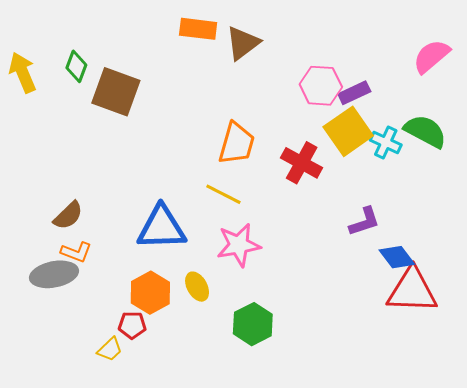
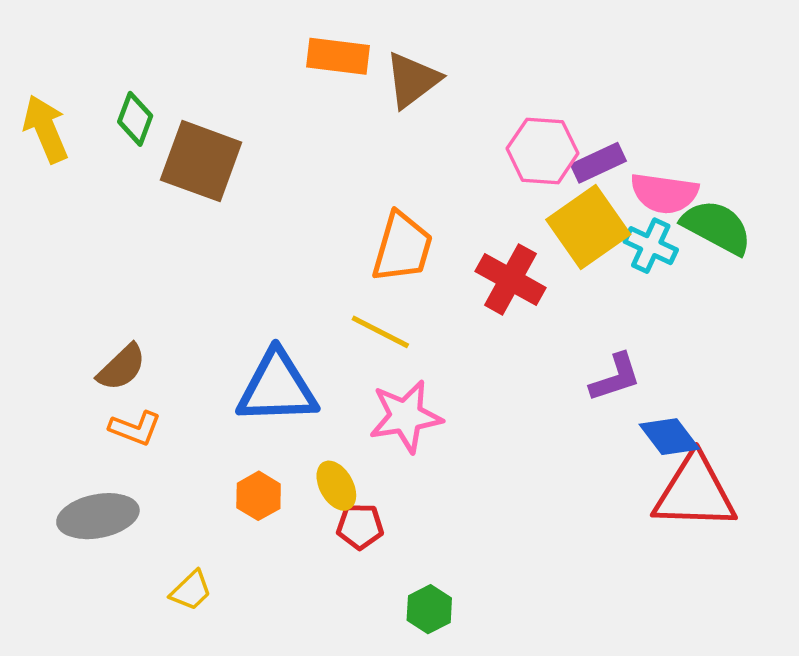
pink semicircle: (431, 56) -> (664, 193), moved, turned -132
gray ellipse: (54, 274) -> (98, 516), moved
orange hexagon: (150, 293) -> (259, 496), size x0.7
green hexagon: (253, 324) -> (429, 609), moved, size x0.7
red pentagon: (132, 325) -> (360, 526), moved

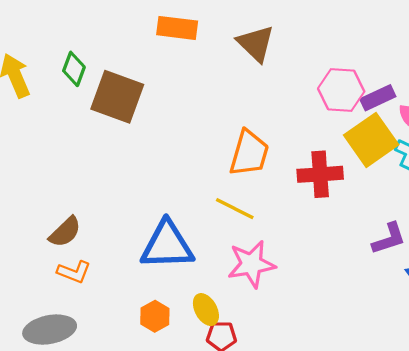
orange rectangle: (338, 56) -> (177, 28), moved
brown triangle: (412, 80) -> (256, 43), turned -39
red cross: (510, 279) -> (320, 174), turned -33

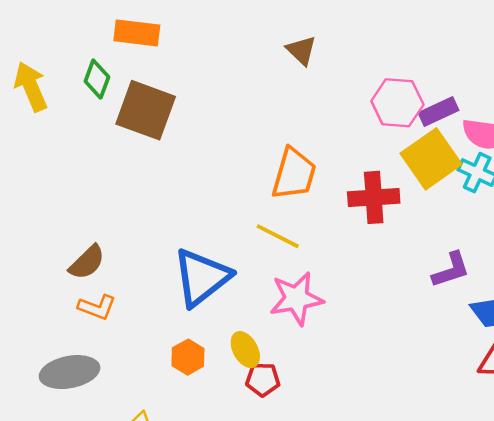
orange rectangle: (177, 28) -> (137, 33), moved
brown triangle: (256, 43) -> (301, 50), size x0.7
blue triangle: (167, 245) -> (202, 277), turned -36

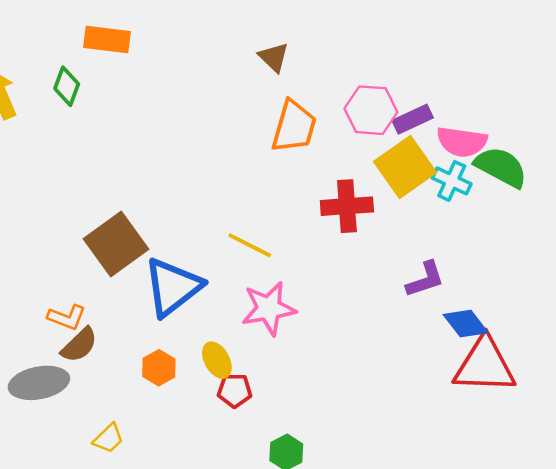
brown square: (146, 110) -> (116, 244), moved, turned 34
orange trapezoid: (294, 174) -> (294, 127), moved
brown semicircle: (87, 262) -> (79, 345), moved

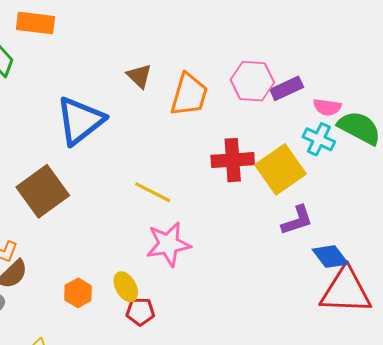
brown triangle: (274, 57) -> (139, 76), moved
pink semicircle: (462, 142) -> (327, 107), size x0.7
yellow square: (405, 167) -> (280, 169), moved
blue triangle: (173, 287) -> (80, 121), moved

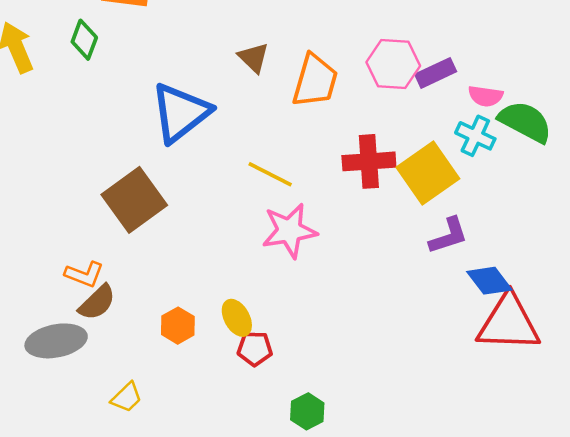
yellow line: (153, 192) -> (270, 174), moved
pink star: (168, 244) -> (289, 231), moved

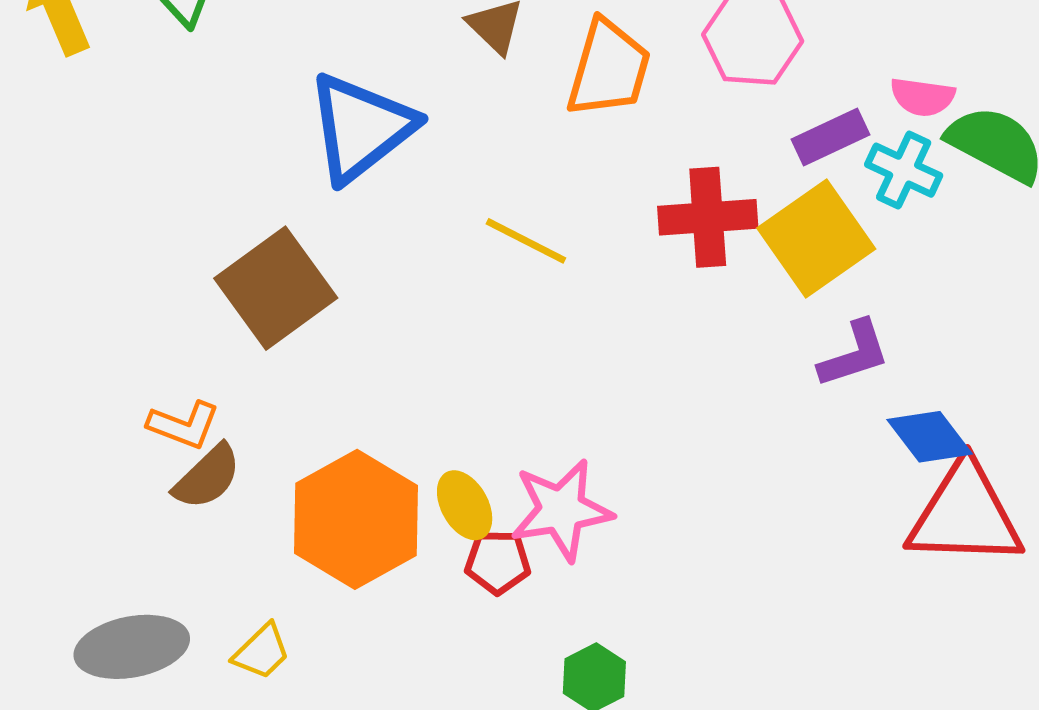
purple rectangle: (436, 73) -> (830, 137), moved
pink star: (289, 231) -> (561, 510), moved
orange hexagon: (178, 326) -> (356, 519), size x2.0
gray ellipse: (56, 341) -> (132, 647), moved

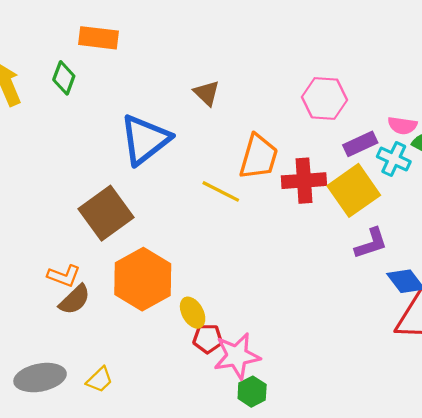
orange trapezoid: (609, 69) -> (259, 157), moved
pink star: (561, 510) -> (237, 356), moved
orange hexagon: (356, 519) -> (143, 279), moved

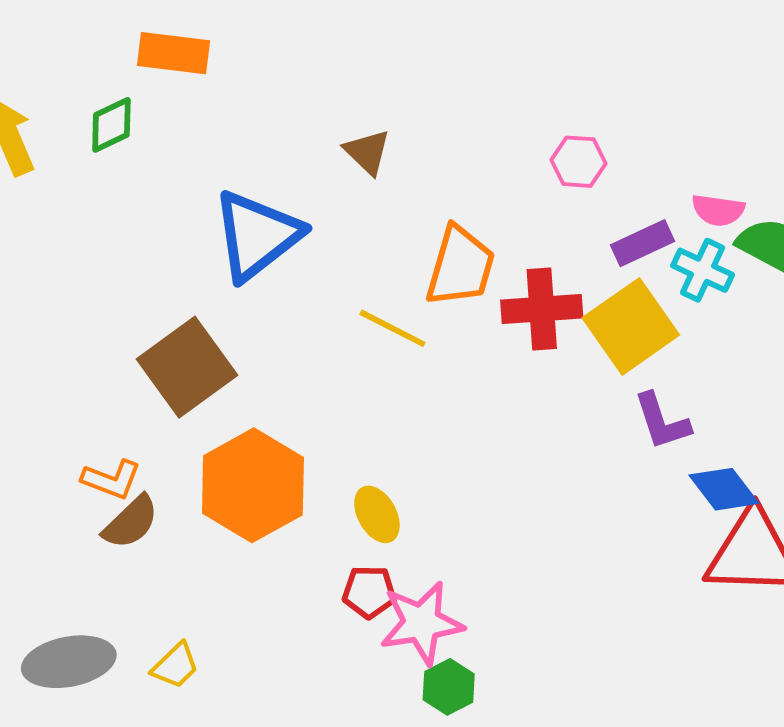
green diamond: (64, 78) -> (111, 125), turned 44
pink hexagon: (325, 98) -> (579, 162), size x0.7
purple L-shape: (371, 243) -> (662, 421), turned 90
yellow ellipse: (193, 313) -> (377, 514), moved

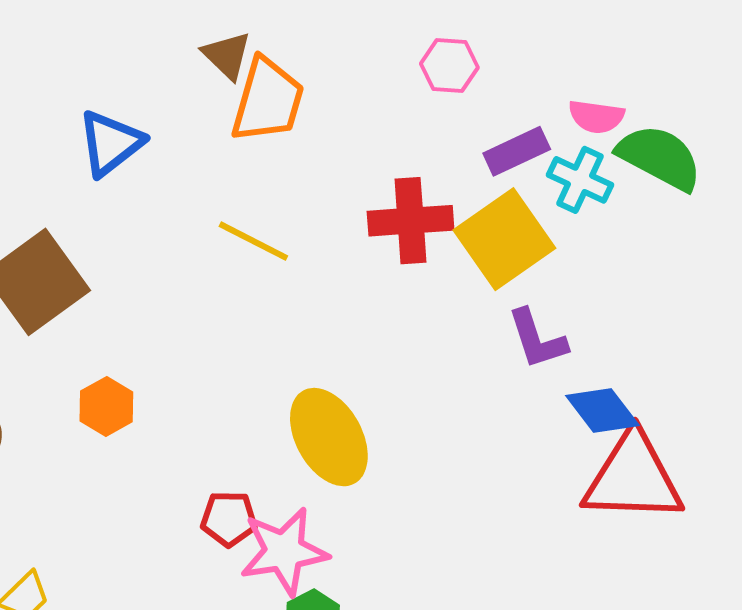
blue triangle: (257, 235) -> (110, 143), size x0.7
orange trapezoid: (460, 266) -> (268, 100), moved
orange hexagon: (253, 485) -> (106, 406), size x0.5
yellow ellipse: (377, 514) -> (329, 437), moved, size x1.6

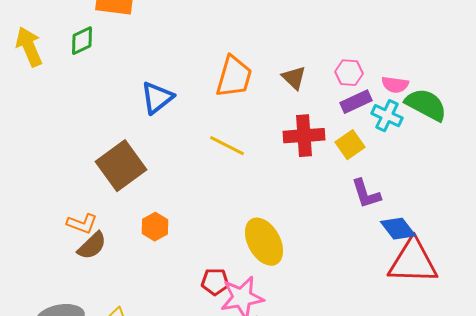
brown triangle: (227, 55) -> (294, 78), moved
pink hexagon: (449, 66) -> (349, 73), moved
yellow square: (504, 239) -> (350, 145), size x0.6

